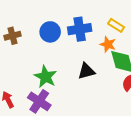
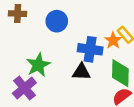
blue cross: (80, 29) -> (90, 49), moved
orange star: (108, 44) -> (113, 40), moved

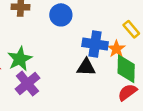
orange star: (113, 40) -> (116, 49), moved
green star: (38, 65) -> (20, 59), moved

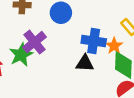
purple cross: (27, 84) -> (35, 42), moved

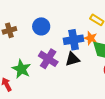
purple cross: (35, 42) -> (48, 59), moved

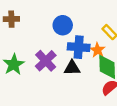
blue circle: (41, 26) -> (63, 25), moved

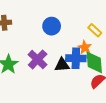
blue cross: (79, 47) -> (76, 58), moved

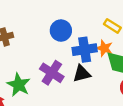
blue cross: (76, 58) -> (85, 50), moved

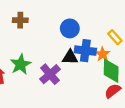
purple cross: (52, 73) -> (50, 74), moved
black triangle: (82, 74) -> (70, 57), moved

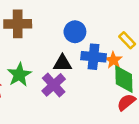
brown cross: (20, 20) -> (18, 24), size x1.5
black triangle: (70, 57) -> (62, 63), moved

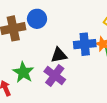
blue circle: (75, 32) -> (37, 19), moved

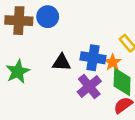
purple cross: (55, 75) -> (89, 86), moved

